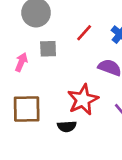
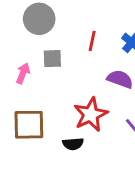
red line: (84, 33) -> (92, 41), turned -30

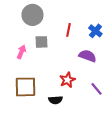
red star: (91, 114) -> (67, 80), size x0.7

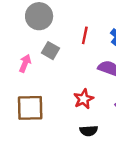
gray square: (41, 42) -> (50, 51), turned 32
black semicircle: (55, 100) -> (89, 131), moved

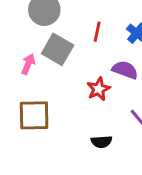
gray square: (50, 51) -> (58, 49), size x1.5
red star: (84, 99) -> (99, 89), moved

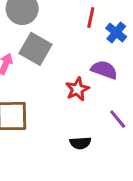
red line: (97, 32) -> (91, 18), moved

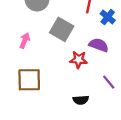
gray square: (36, 49) -> (62, 29), moved
red star: (77, 89) -> (79, 60), turned 30

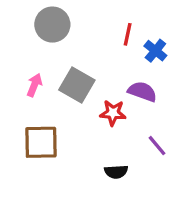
gray square: (62, 29) -> (77, 85), moved

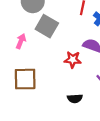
gray square: (77, 85) -> (47, 26), moved

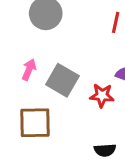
gray square: (47, 26) -> (62, 80), moved

